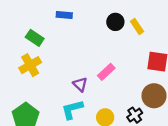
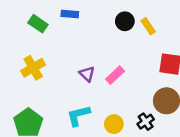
green rectangle: (35, 38) -> (38, 24), moved
purple triangle: (80, 84) -> (87, 74), moved

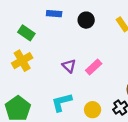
black circle: (125, 21) -> (86, 20), moved
green rectangle: (38, 24) -> (26, 33), moved

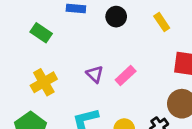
yellow cross: (22, 61) -> (44, 82), moved

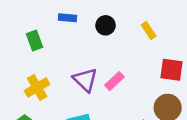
green rectangle: (41, 33) -> (35, 41), turned 36
purple triangle: (95, 74) -> (85, 80), size x1.5

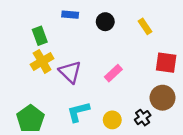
purple triangle: (85, 80) -> (70, 72), moved
yellow cross: (37, 87) -> (42, 61), moved

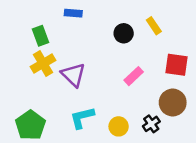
black circle: (105, 22) -> (124, 33), moved
pink rectangle: (113, 73) -> (134, 76), moved

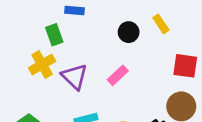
green rectangle: (41, 36) -> (54, 35), moved
pink rectangle: (134, 76) -> (118, 75), moved

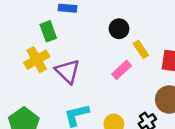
yellow rectangle: (161, 24) -> (141, 49), moved
pink rectangle: (118, 75) -> (122, 70), moved

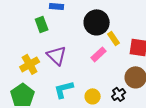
black circle: (119, 29) -> (97, 22), size x1.6
yellow cross: (37, 60) -> (30, 64), moved

